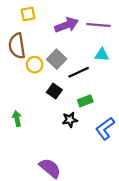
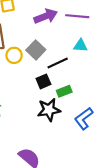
black square: (54, 91) -> (43, 81), moved, turned 32
black star: (70, 120) -> (49, 110), size x1.5

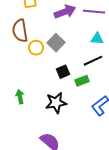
black line: (58, 63) -> (93, 61), moved
black star: (49, 110) -> (56, 103), moved

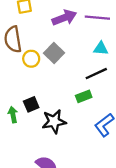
black square: (63, 72) -> (31, 104), moved

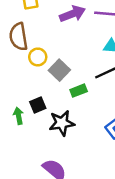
gray square: (54, 53) -> (59, 70), moved
green rectangle: (84, 96) -> (79, 91), moved

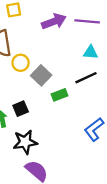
black star: (62, 123) -> (25, 142), moved

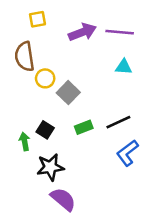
black line: (86, 78) -> (118, 122), moved
green rectangle: (60, 95) -> (84, 127), moved
black square: (21, 109) -> (45, 130), turned -35

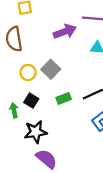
purple arrow: (82, 32) -> (65, 31), moved
yellow circle: (45, 78) -> (28, 73), moved

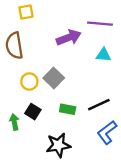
green rectangle: (64, 98) -> (68, 109), turned 32
black star: (36, 132) -> (58, 145), moved

